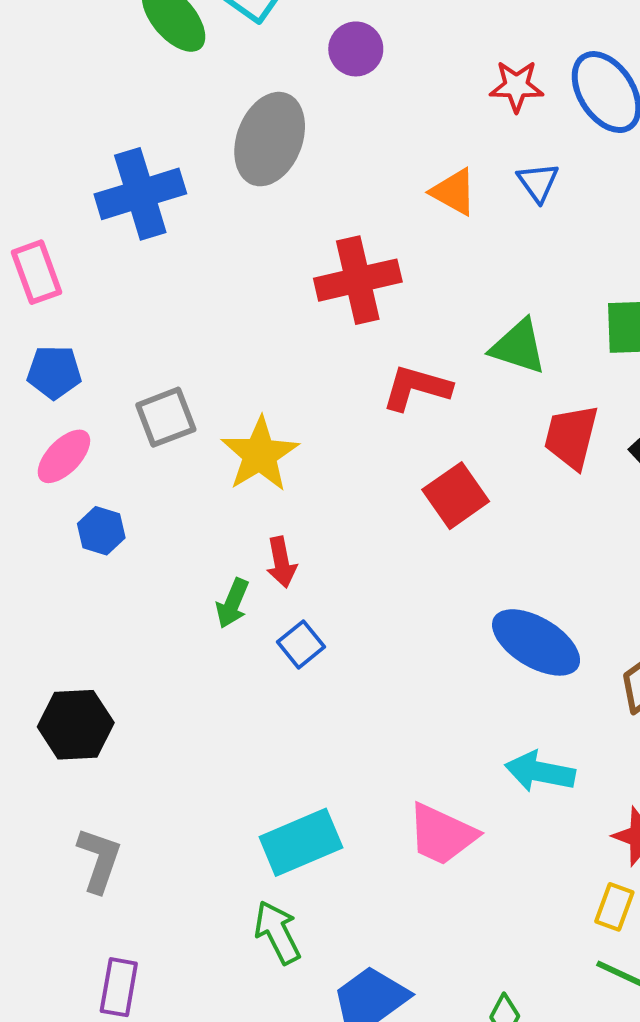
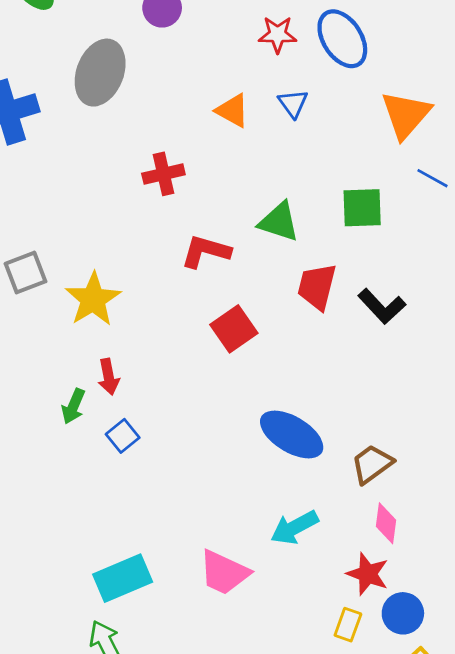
red cross: (358, 280) -> (163, 174), size x0.7
cyan arrow: (540, 772) -> (294, 527), turned -39

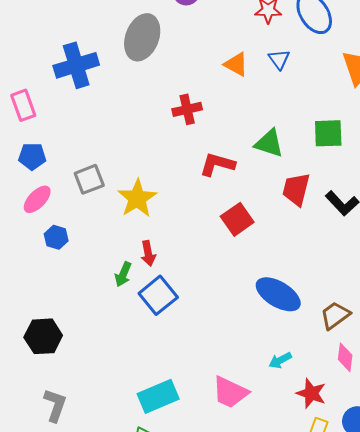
blue square: (123, 436) -> (158, 295), size x1.6
cyan arrow: (294, 527) -> (280, 360), size x0.7
red star: (368, 574) -> (311, 393), moved

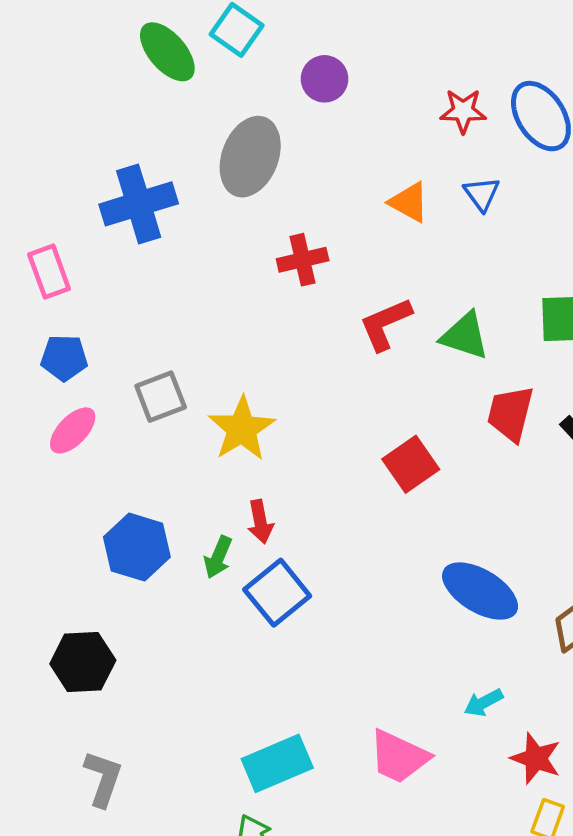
red cross: (187, 109) -> (303, 260), moved
red L-shape: (217, 164) -> (385, 324), moved, turned -39
blue hexagon: (56, 237) -> (137, 547), moved, size x1.6

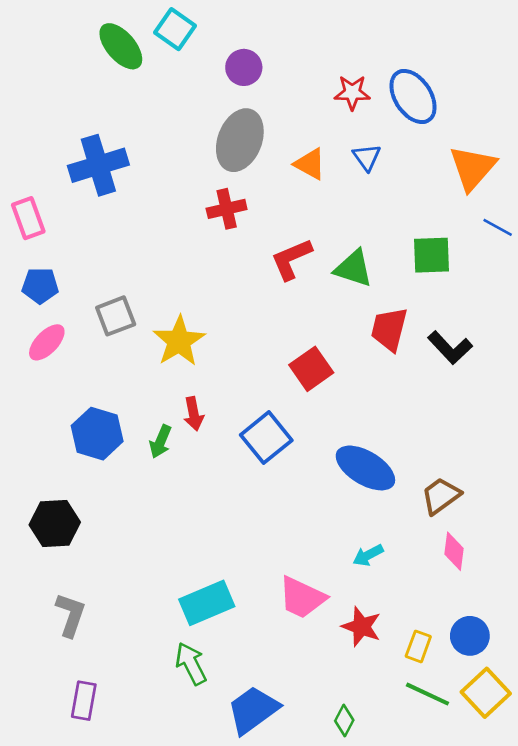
gray ellipse: (250, 157) -> (240, 140), moved
blue square: (277, 593) -> (266, 438), moved
red star: (536, 758) -> (361, 627), moved

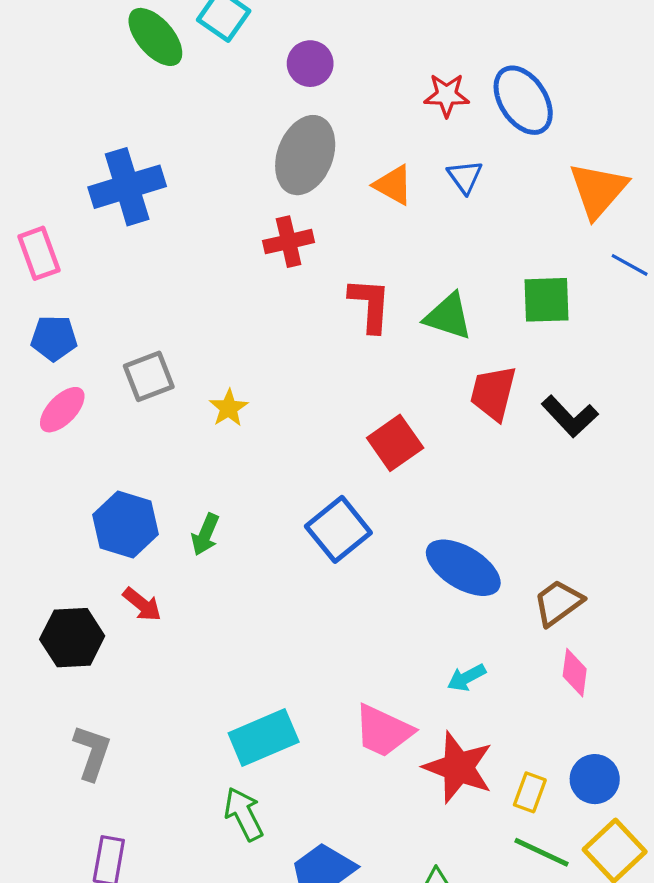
red L-shape: (291, 259) -> (370, 305), turned 117
yellow star: (179, 341) -> (229, 408), size x0.6
red arrow: (194, 414) -> (142, 604), moved, turned -40
red star: (361, 627) -> (458, 767), size x1.4

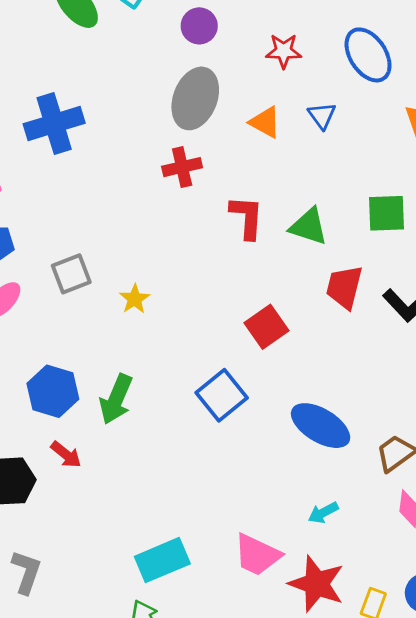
red star: (447, 95) -> (284, 51), moved
green arrow: (205, 534) -> (116, 399), size x1.5

